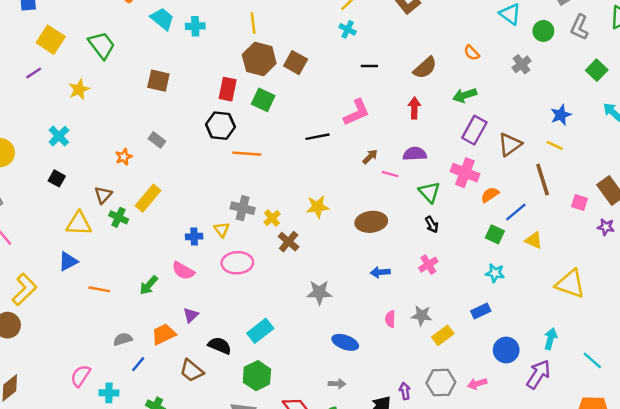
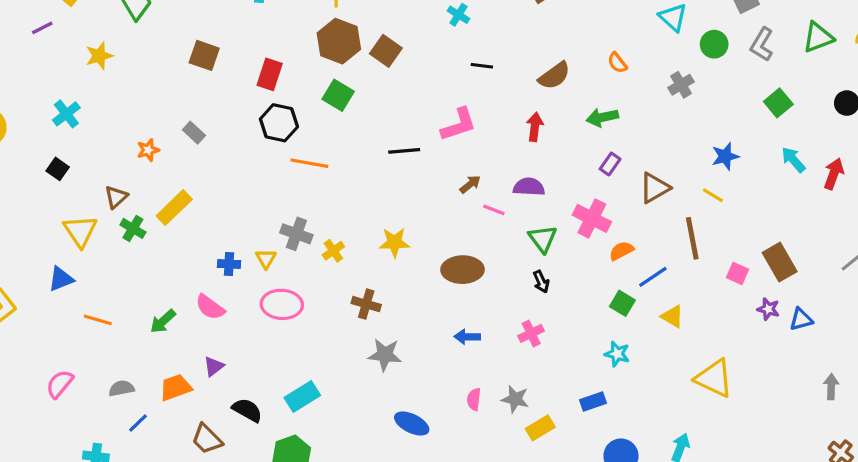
red rectangle: (228, 89) -> (270, 74), moved
purple rectangle: (474, 130) -> (610, 164), size x0.6
yellow triangle: (79, 224) -> (80, 231), turned 48
brown cross: (289, 242) -> (366, 304), moved, turned -30
pink semicircle: (81, 376) -> (60, 384), moved

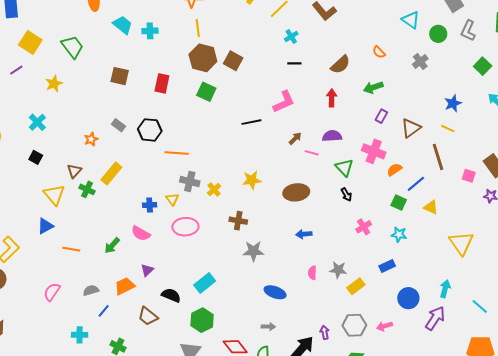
cyan cross: (458, 15) -> (291, 36), moved, turned 32
black hexagon: (279, 123) -> (150, 130), moved
orange line: (309, 163) -> (177, 153), moved
pink cross: (531, 333) -> (364, 227), moved
yellow triangle: (714, 378) -> (461, 243), turned 36

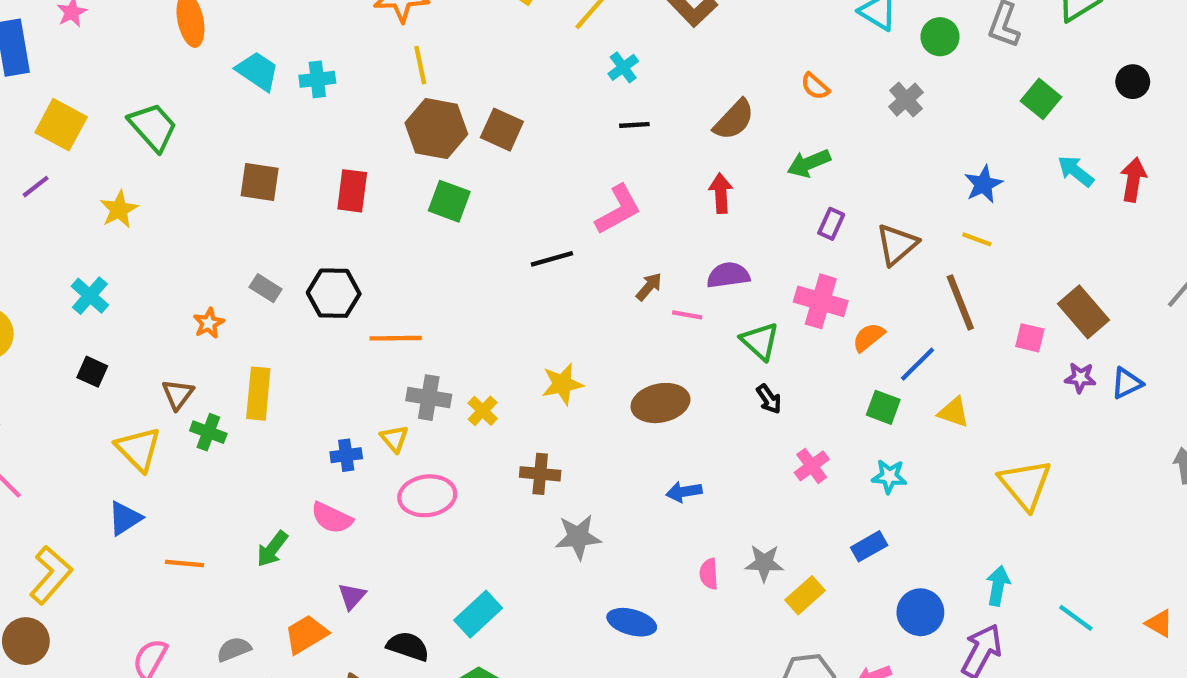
yellow rectangle: (111, 173) -> (258, 394), turned -30

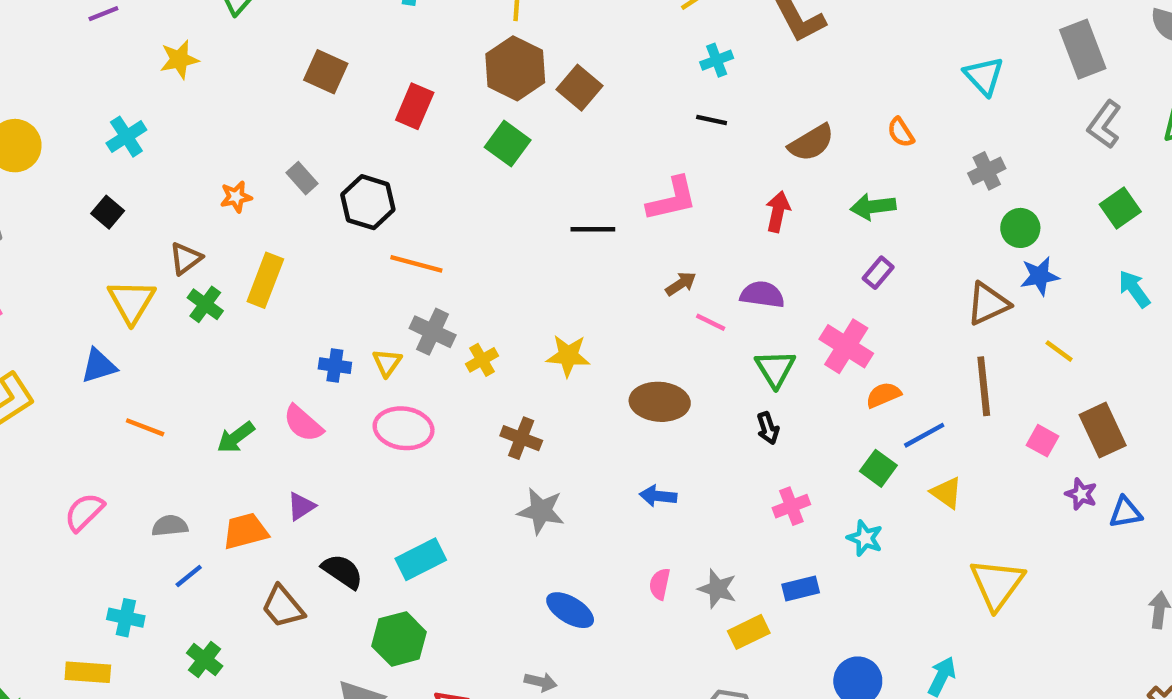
green circle: (940, 37) -> (1020, 228), moved
yellow line: (977, 239) -> (1059, 351), moved
brown triangle: (897, 244) -> (988, 304), moved
blue rectangle: (869, 546) -> (801, 589), moved

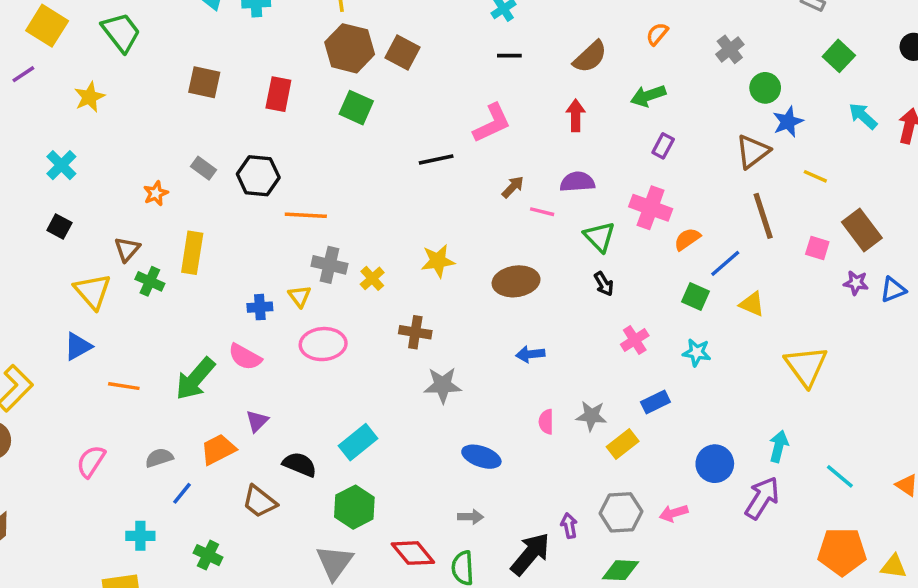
orange semicircle: (901, 132) -> (657, 34), turned 85
green arrow: (236, 437) -> (195, 379), size x1.5

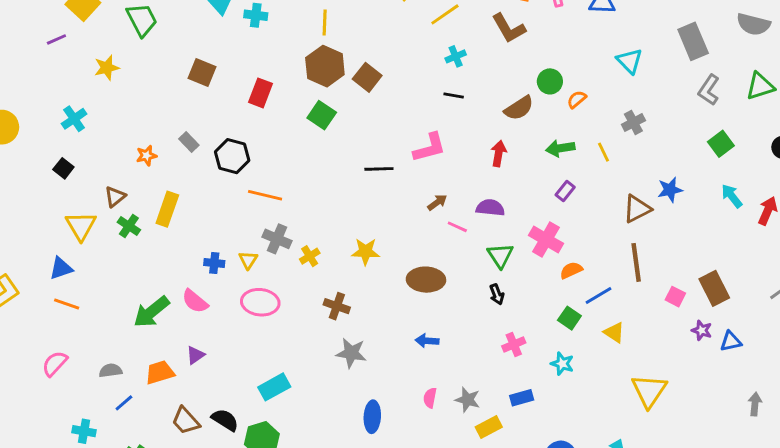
green circle: (765, 88) -> (550, 81), moved
yellow line: (815, 176) -> (603, 152), moved, turned 30
orange line: (124, 386) -> (67, 304), moved
blue ellipse: (481, 457) -> (372, 417), turned 64
black semicircle: (300, 464) -> (225, 420), moved

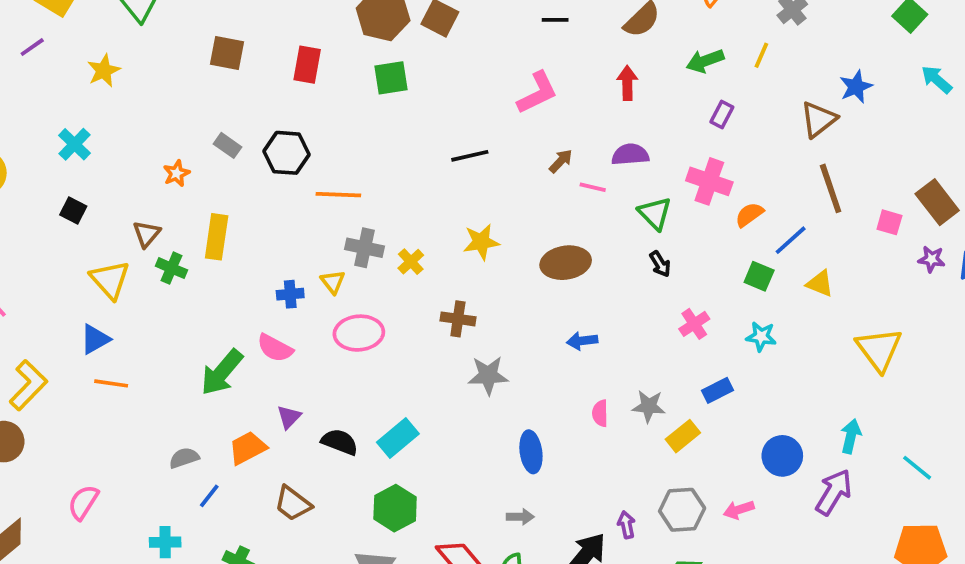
green square: (322, 115) -> (391, 78), turned -32
yellow line: (603, 152) -> (761, 55), turned 60
black line: (379, 169) -> (470, 156), moved
pink semicircle: (55, 364) -> (83, 502), moved
black semicircle: (225, 420) -> (340, 442), moved

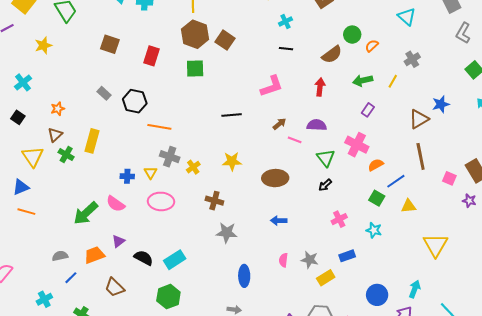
orange star: (177, 173) -> (58, 109), moved
black arrow: (660, 264) -> (325, 185), turned 72
yellow triangle: (820, 284) -> (409, 206), turned -35
cyan cross: (165, 542) -> (44, 299), turned -35

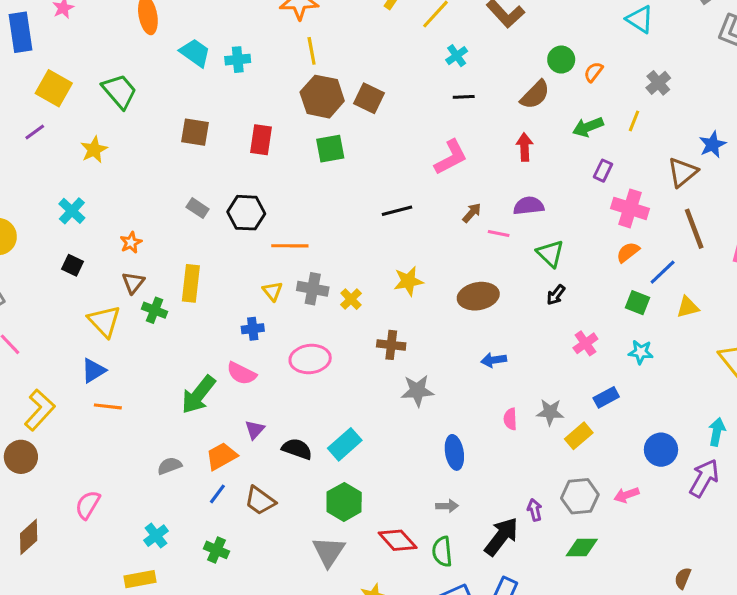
pink cross: (357, 145) -> (630, 208), moved
yellow triangle: (151, 173) -> (272, 291), moved
blue line: (71, 278) -> (217, 494), moved

